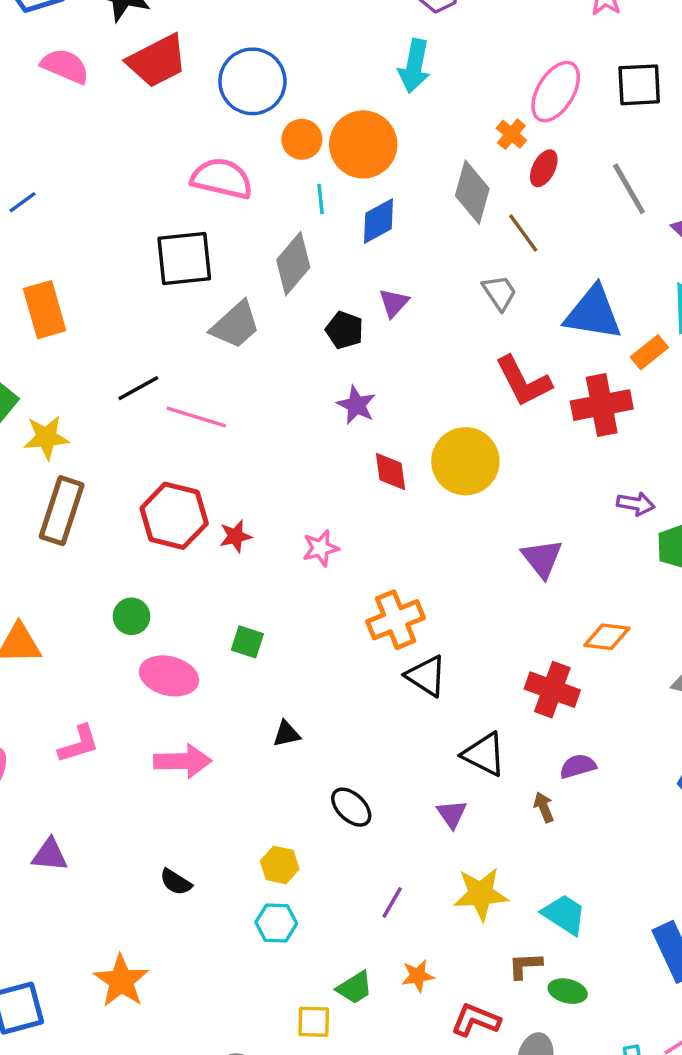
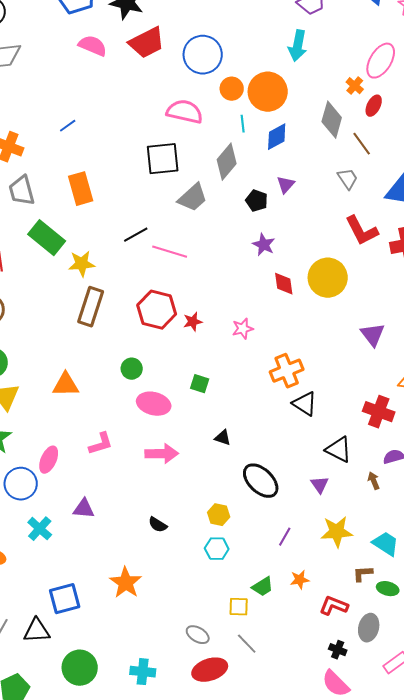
black triangle: (287, 734) -> (223, 438), turned 30
black ellipse: (351, 807) -> (261, 481), size x1.5

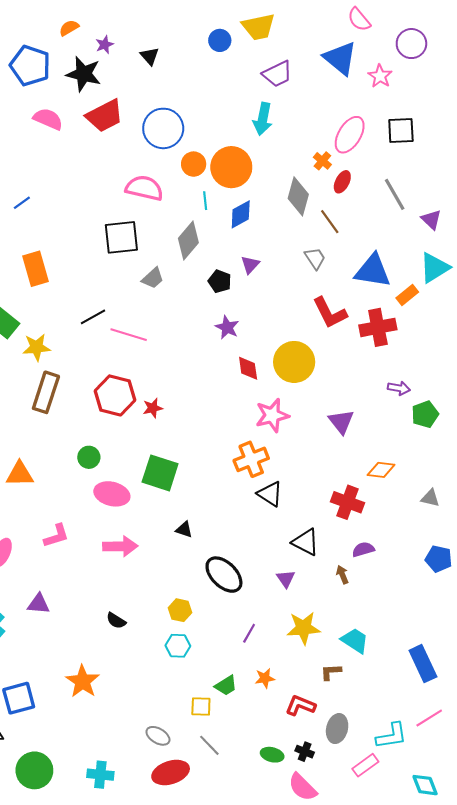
gray trapezoid: (193, 198) -> (153, 278), size x0.7
pink star: (243, 329) -> (272, 415), moved, size x1.5
green square: (200, 384) -> (160, 473), size x1.8
green ellipse: (388, 589) -> (272, 755), moved

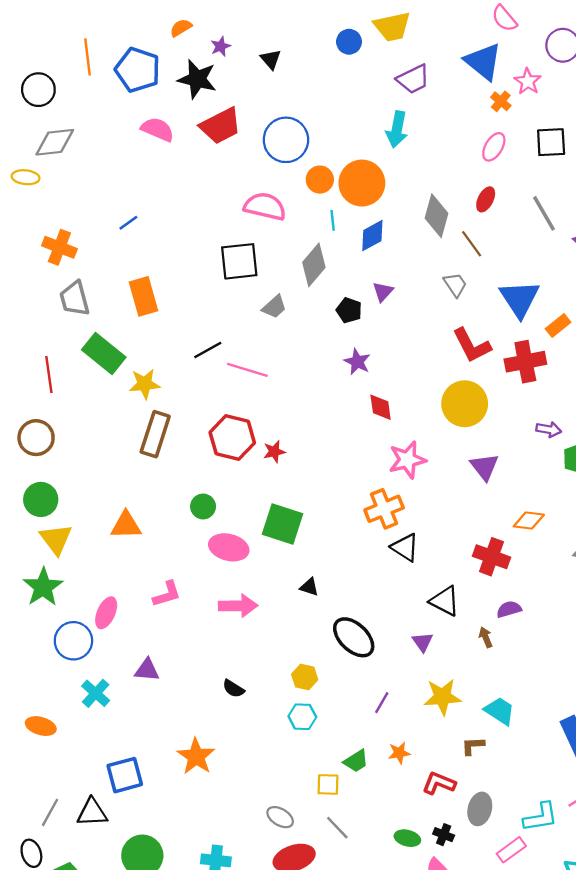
pink ellipse: (350, 135) -> (494, 147), size x0.7
orange cross: (322, 161) -> (501, 101), moved
blue triangle: (373, 271) -> (519, 299), turned 48
yellow circle: (294, 362) -> (465, 404), moved

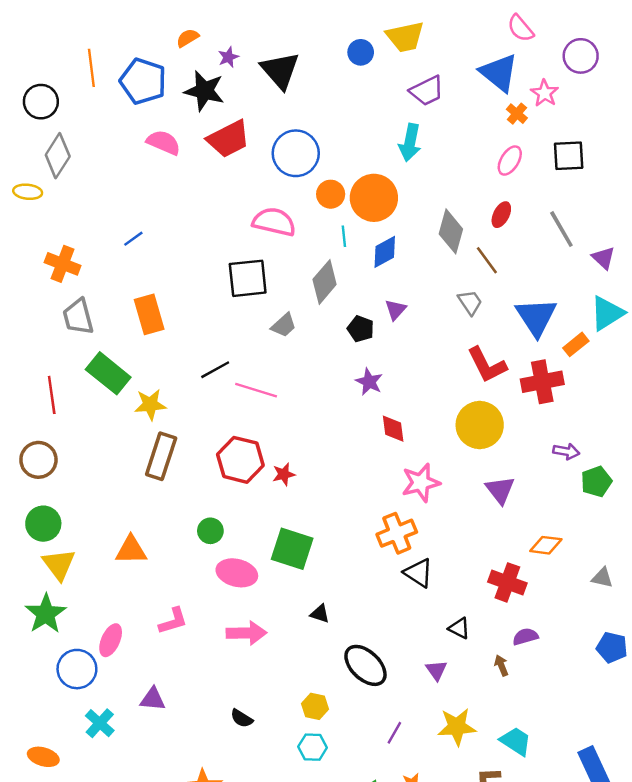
black triangle: (271, 59) -> (280, 70), size x1.8
gray diamond: (55, 142) -> (58, 156), turned -51
black triangle: (445, 601) -> (459, 628), size x0.7

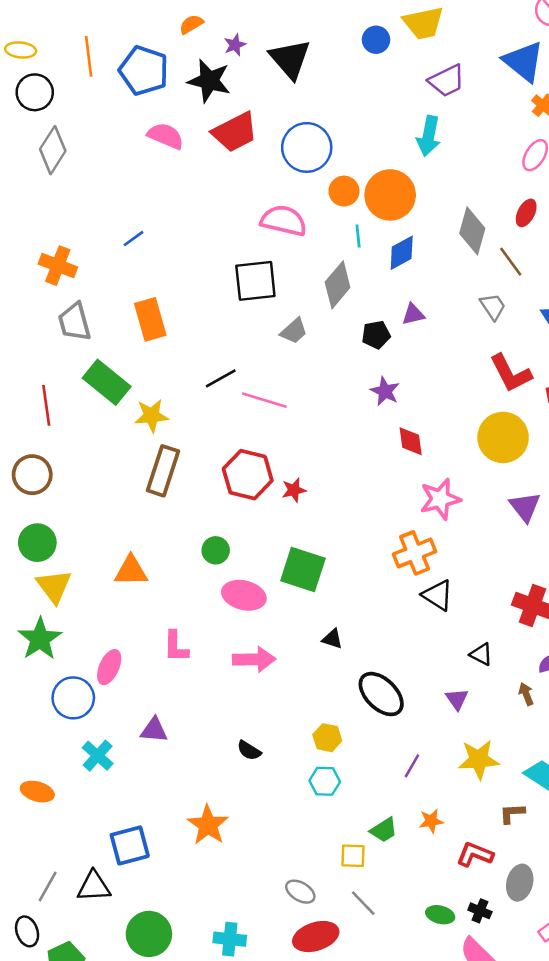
yellow ellipse: (28, 192) -> (21, 50), moved
purple triangle: (396, 310) -> (413, 314), turned 35
black pentagon: (361, 329) -> (376, 335), turned -30
pink L-shape: (173, 621) -> (176, 647), turned 108

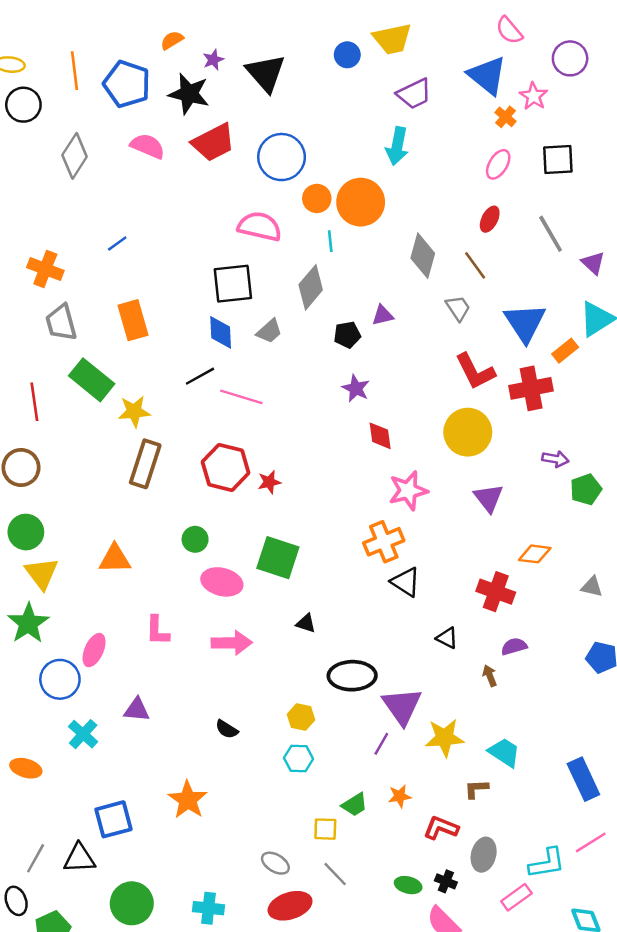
gray diamond: (53, 150) -> (75, 156), moved
gray diamond: (472, 231) -> (423, 256), moved
blue diamond: (402, 253) -> (221, 332), moved, turned -64
black ellipse: (381, 694) -> (352, 676), turned -45
purple triangle: (457, 699) -> (402, 706), moved, size x1.8

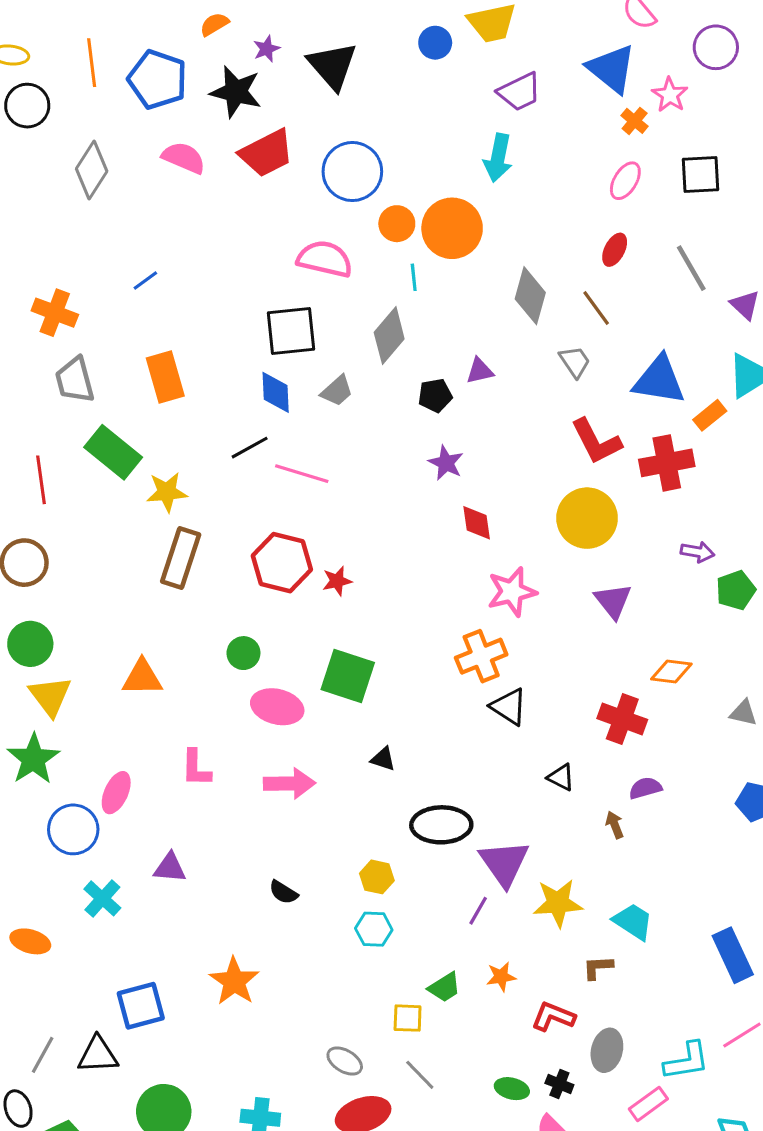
blue triangle: (525, 323) -> (659, 380), turned -48

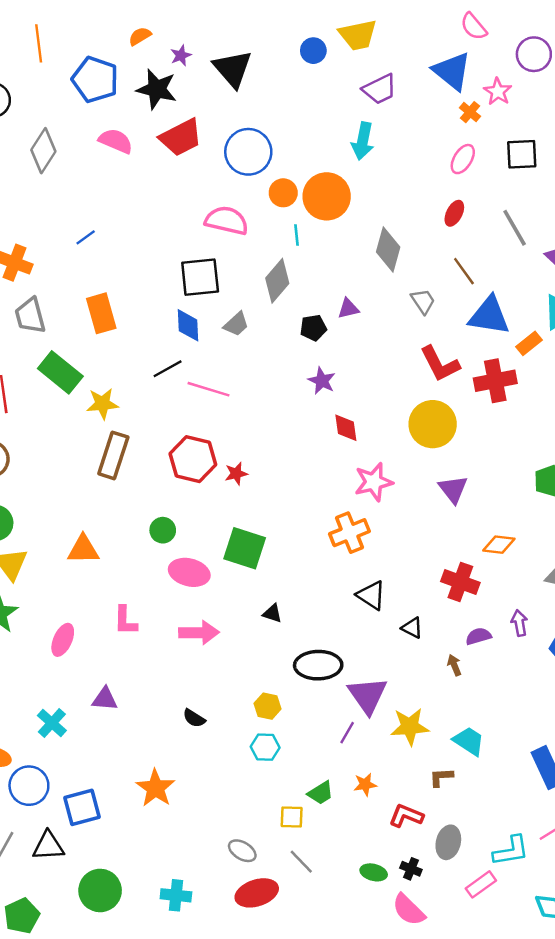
orange line: (92, 63) -> (39, 43), moved
brown line: (596, 308) -> (464, 271), moved
purple arrow: (697, 552) -> (519, 623), moved, turned -110
black triangle: (509, 707) -> (371, 595), moved
blue circle: (73, 829) -> (29, 786), moved

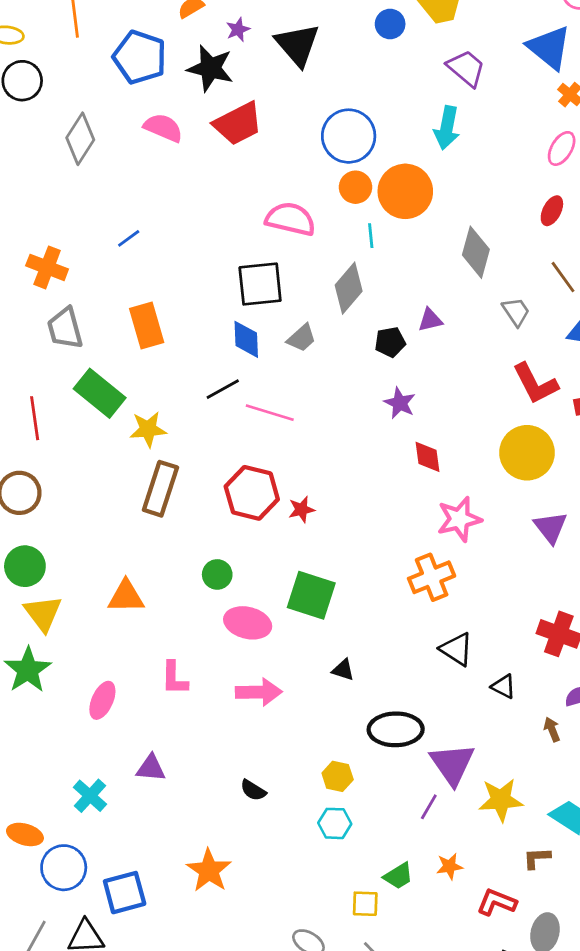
purple trapezoid: (380, 89) -> (466, 68), turned -114
blue circle: (248, 152) -> (349, 136), moved

